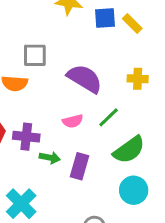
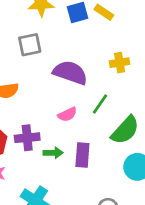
gray square: (35, 55) -> (30, 45), moved

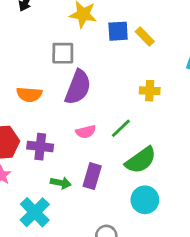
purple semicircle: (70, 73) -> (78, 87), moved, turned 80
green arrow: (53, 153) -> (61, 183), moved

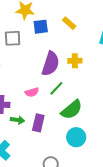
blue square: (118, 31) -> (41, 27), moved
purple semicircle: (78, 87) -> (50, 64), moved
green arrow: (61, 183) -> (17, 120), moved

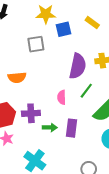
pink semicircle: (32, 92) -> (62, 97), turned 112

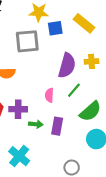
yellow rectangle: (92, 23) -> (84, 23), size x1.5
gray square: (36, 44) -> (27, 41), size x1.4

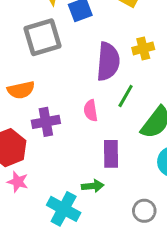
purple cross: (18, 109) -> (46, 122), moved
green arrow: (36, 124) -> (93, 186), moved

